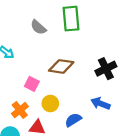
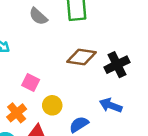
brown diamond: (61, 66) -> (81, 57), moved

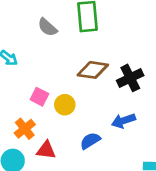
yellow circle: (52, 105) -> (65, 105), moved
blue arrow: (111, 105) -> (124, 121), turned -40

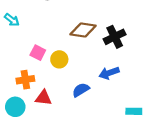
orange cross: (25, 129) -> (25, 80), turned 30

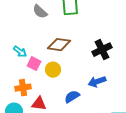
cyan arrow: (12, 20) -> (20, 52), moved
brown diamond: (83, 30) -> (59, 45), moved

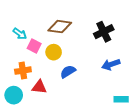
blue arrow: (97, 82) -> (111, 64), moved
blue semicircle: (72, 97) -> (68, 72), moved

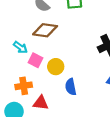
brown diamond: (60, 27) -> (45, 30), moved
blue semicircle: (68, 72) -> (71, 87), turned -70

